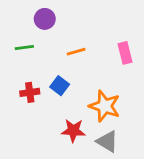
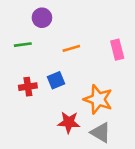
blue square: (60, 86) -> (56, 80), turned 30

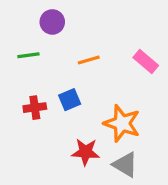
pink rectangle: (117, 50) -> (146, 62), turned -36

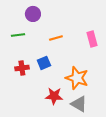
pink rectangle: (146, 62) -> (92, 39), turned 35

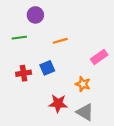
pink rectangle: (92, 39) -> (99, 57), moved, turned 70
orange star: (77, 78) -> (83, 84), size x0.6

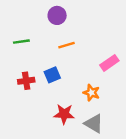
purple circle: (35, 15) -> (57, 15), moved

